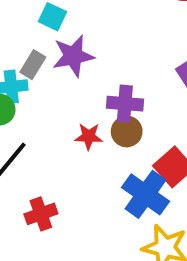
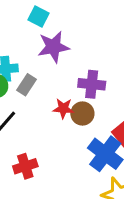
gray rectangle: (33, 65) -> (27, 85), moved
brown circle: (127, 131) -> (82, 113), moved

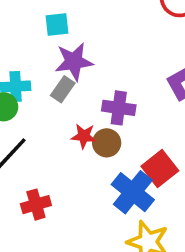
cyan square: (39, 17) -> (57, 24), turned -35
gray rectangle: (27, 85) -> (63, 89), moved

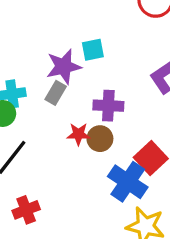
cyan square: (57, 24) -> (93, 50), moved
red cross: (36, 205) -> (26, 210), moved

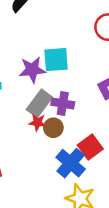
cyan square: (93, 50) -> (56, 60), size x1.5
gray rectangle: (56, 93) -> (39, 103), moved, size x1.5

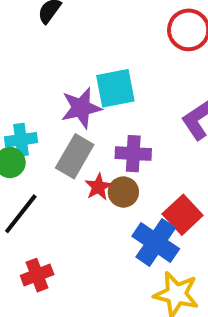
gray rectangle: (39, 103) -> (75, 156), moved
red star: (37, 122) -> (98, 187), turned -30

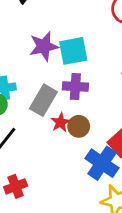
purple star: (81, 108) -> (44, 46), moved
purple cross: (133, 154) -> (75, 86), moved

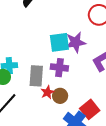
purple star: (44, 46) -> (76, 42), moved
gray rectangle: (43, 100) -> (36, 76), turned -30

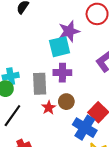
purple star: (76, 42) -> (69, 31), moved
red star: (47, 92) -> (49, 108), moved

